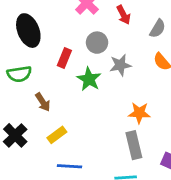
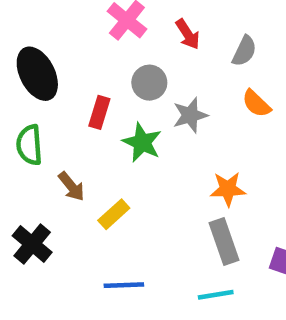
green semicircle: (19, 74) -> (29, 145), turned 100
yellow rectangle: (57, 135) -> (114, 214), moved

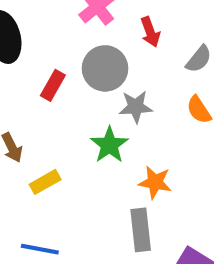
gray circle: (149, 83) -> (105, 68), size x1.4
green star: (142, 142) -> (109, 145), moved

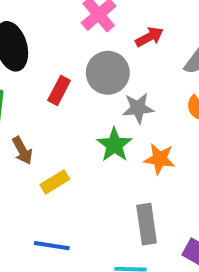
red arrow: (150, 32) -> (149, 37), turned -96
orange star: (155, 182) -> (160, 159), moved

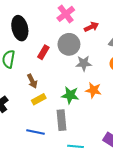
green star: (114, 145) -> (70, 95), moved, turned -30
brown arrow: (22, 150) -> (32, 81), moved
gray rectangle: (147, 224) -> (62, 120), moved

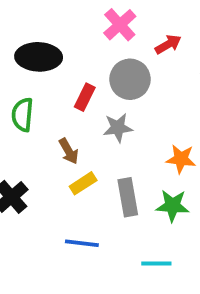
black ellipse: (20, 28) -> (39, 57), turned -70
gray star: (84, 63) -> (118, 128), moved
green star: (70, 95) -> (173, 206), moved
gray rectangle: (62, 120) -> (128, 197), moved

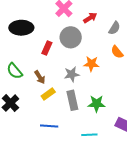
green semicircle: (22, 115) -> (15, 71), moved, turned -42
gray star: (118, 128) -> (72, 74), moved
orange star: (181, 159) -> (91, 64), moved

